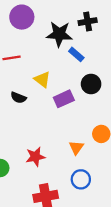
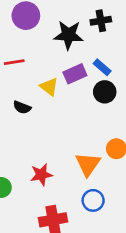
blue rectangle: (76, 54) -> (102, 67), moved
purple rectangle: (64, 99) -> (75, 74), moved
orange triangle: (76, 148) -> (88, 164), size x1.5

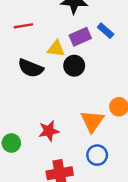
yellow triangle: (49, 87) -> (56, 49), turned -30
black circle: (105, 92) -> (74, 66), moved
black semicircle: (22, 107) -> (31, 68), size x1.5

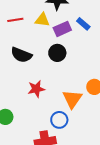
yellow triangle: (56, 49) -> (42, 20), moved
red star: (49, 131) -> (36, 89), moved
blue circle: (97, 155) -> (59, 120), moved

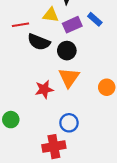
red line: (15, 20) -> (20, 25), moved
black semicircle: (21, 55) -> (39, 42), moved
orange triangle: (72, 99) -> (69, 78), moved

